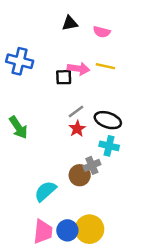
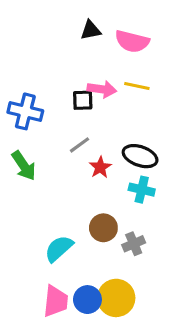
pink semicircle: (102, 32) -> (132, 41), size x1.5
blue cross: (20, 61) -> (25, 111), moved
gray line: (76, 112) -> (80, 145), moved
gray cross: (92, 165) -> (134, 244), moved

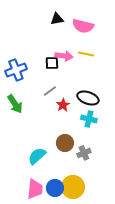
blue cross: (25, 111) -> (16, 70), turned -35

